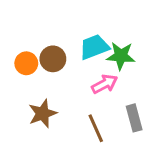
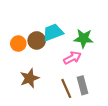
cyan trapezoid: (94, 47) -> (53, 32), moved
gray rectangle: (134, 118) -> (83, 85), moved

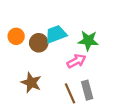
orange circle: (18, 44) -> (16, 36), moved
brown star: (30, 78) -> (31, 83), turned -30

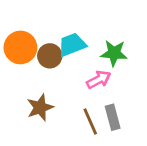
orange circle: (16, 36) -> (20, 47), size x1.5
brown star: (31, 83) -> (40, 108), turned 30

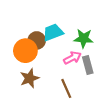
orange circle: (20, 47) -> (25, 51), moved
gray rectangle: (113, 117) -> (88, 65), moved

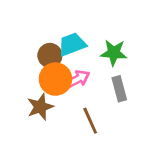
orange circle: (25, 51) -> (55, 79), moved
pink arrow: (72, 58) -> (78, 79), moved

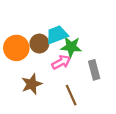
green star: (114, 53) -> (71, 47), moved
orange circle: (55, 79) -> (16, 48), moved

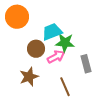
brown circle: (39, 44) -> (36, 49), moved
orange circle: (16, 48) -> (17, 17), moved

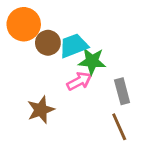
brown circle: (36, 49) -> (48, 43), moved
brown line: (65, 87) -> (119, 127), moved

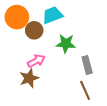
cyan trapezoid: (74, 46) -> (52, 15), moved
pink arrow: (79, 81) -> (36, 61), moved

